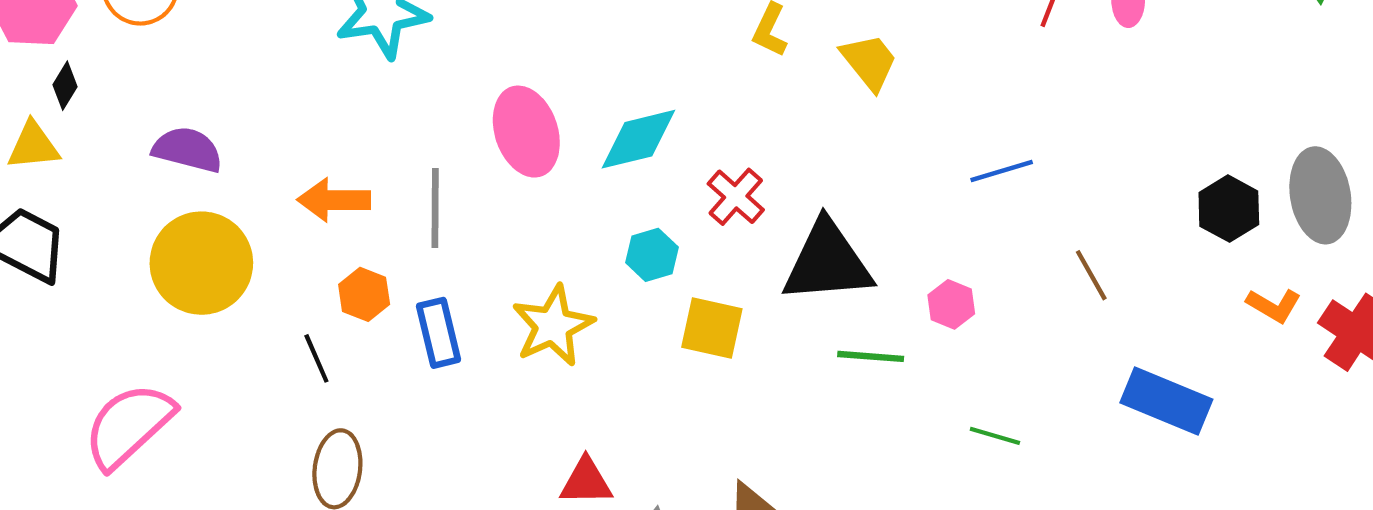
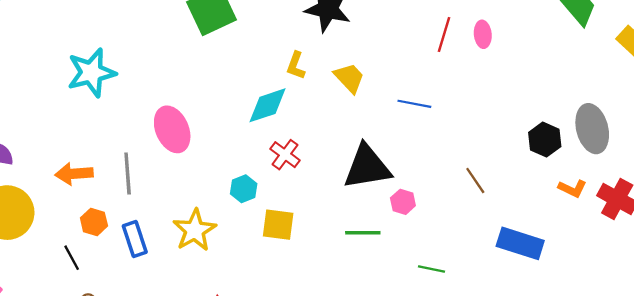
cyan diamond: (638, 139) -> (267, 105), moved
blue line: (1002, 171) -> (414, 104), moved, turned 32
black triangle: (827, 262) -> (367, 167), moved

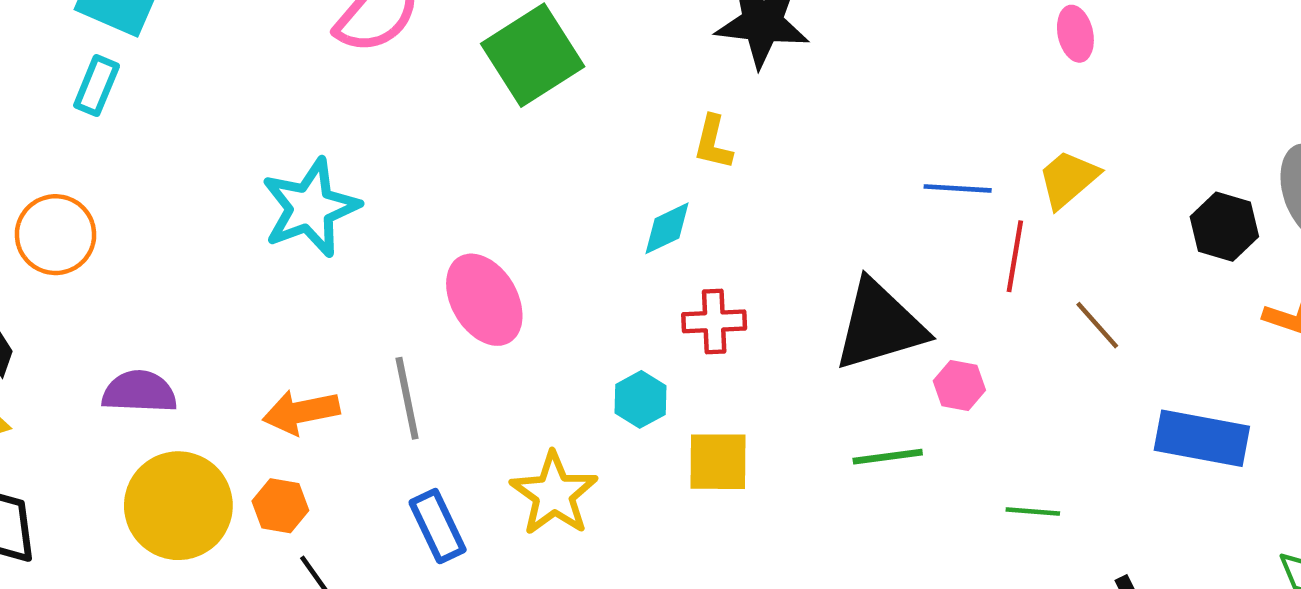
red line: (444, 35) -> (1015, 256), moved
yellow trapezoid: (349, 78) -> (1068, 179), moved, turned -80
cyan diamond: (267, 105) -> (667, 228), size x0.7
red cross: (285, 155) -> (714, 321), turned -32
orange hexagon: (94, 222) -> (280, 506), moved

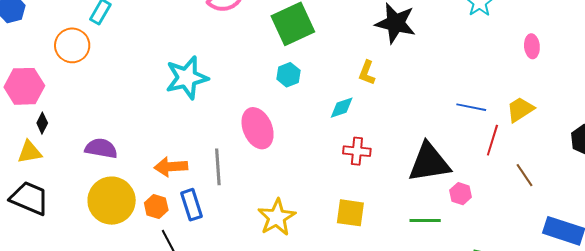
orange circle: (55, 235) -> (72, 45), moved
cyan hexagon: (640, 399) -> (288, 75), moved
blue rectangle: (438, 526) -> (191, 205), moved

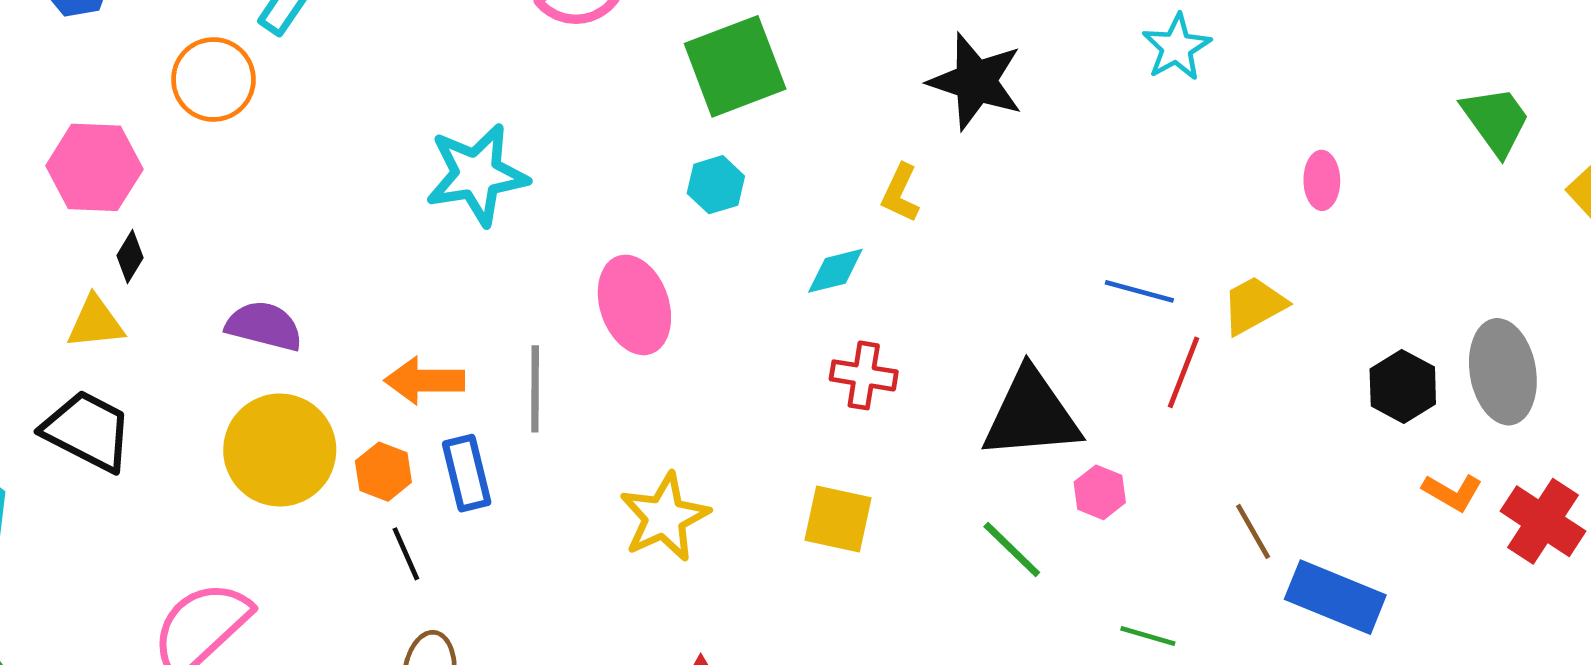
pink ellipse: (532, 46) -> (1322, 180), moved
brown line: (524, 175) -> (1253, 531), moved
green line: (425, 220) -> (1012, 550), turned 40

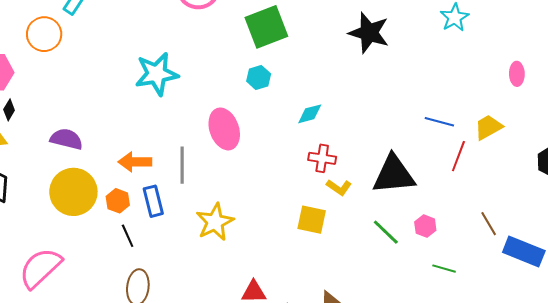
yellow L-shape: (900, 193) -> (339, 187), moved, turned -80
pink hexagon: (1100, 492) -> (425, 226), moved
yellow star: (664, 517) -> (215, 222), moved

